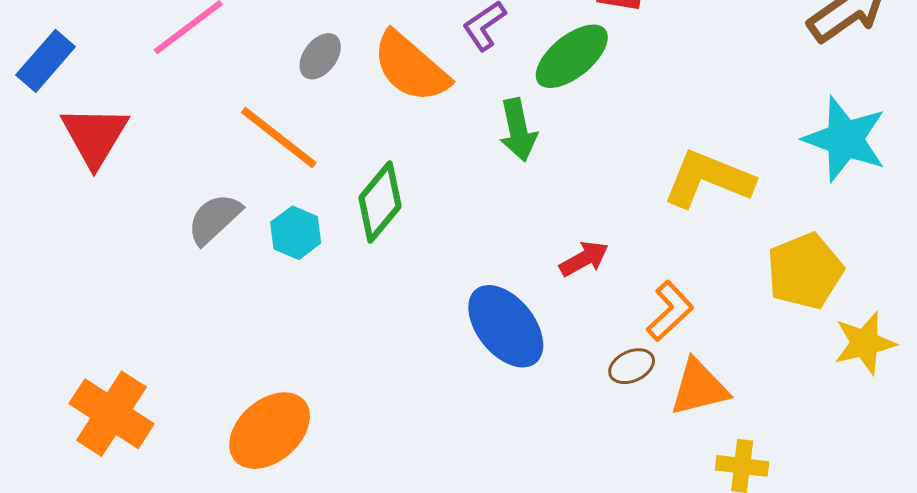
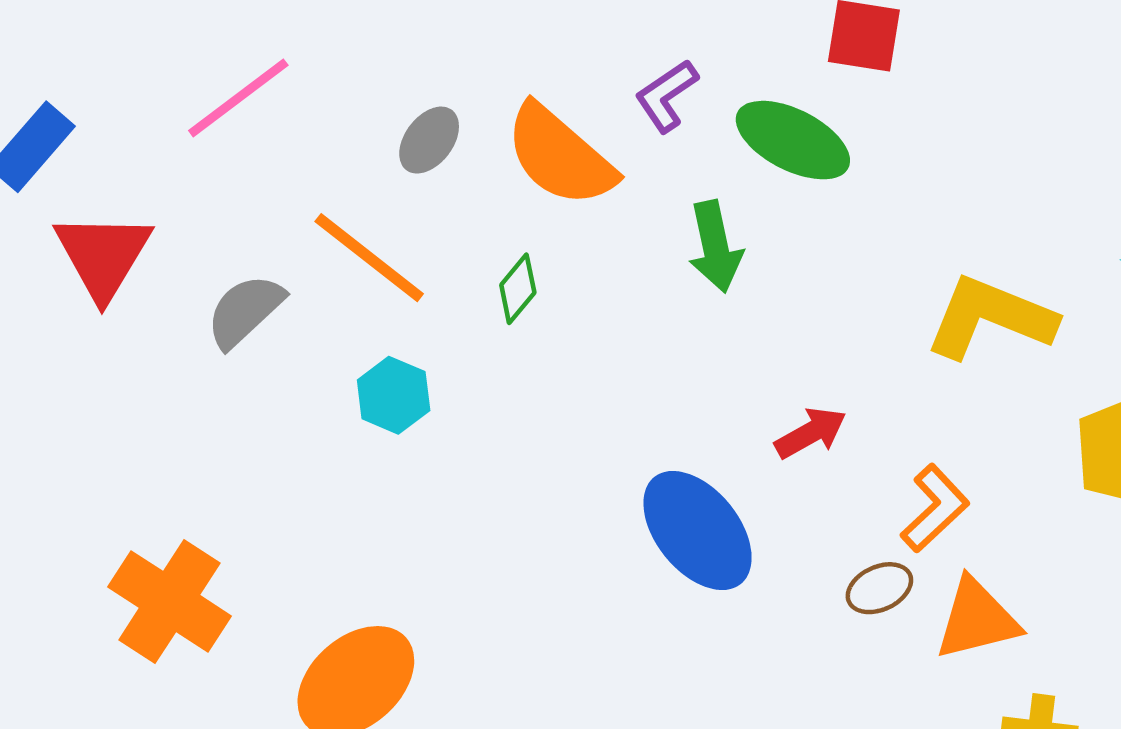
green ellipse: (572, 56) -> (793, 140), turned 66
green diamond: (380, 202) -> (518, 289), moved, size x0.6
gray semicircle: (214, 219) -> (245, 311), moved
orange cross: (112, 414) -> (170, 601), moved

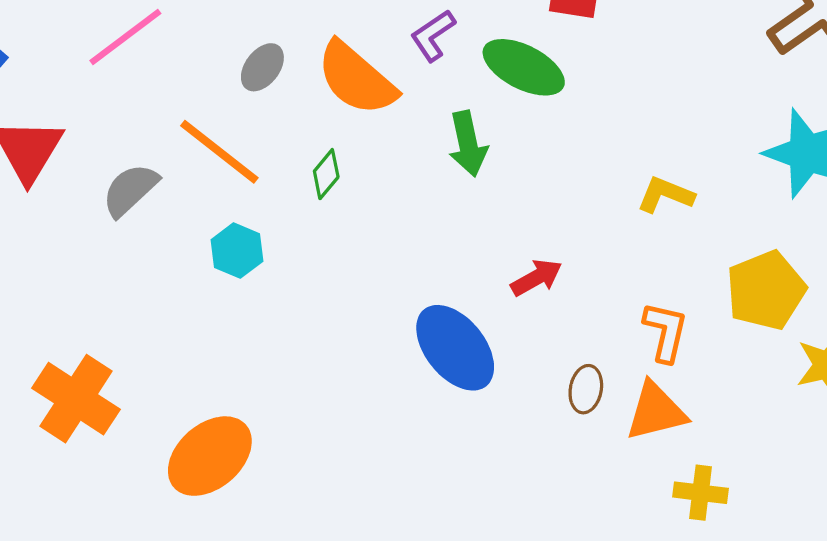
yellow L-shape: (990, 318) -> (665, 195), size x0.6
orange L-shape: (935, 508) -> (665, 332), moved, turned -34
brown ellipse: (879, 588) -> (586, 389), turned -54

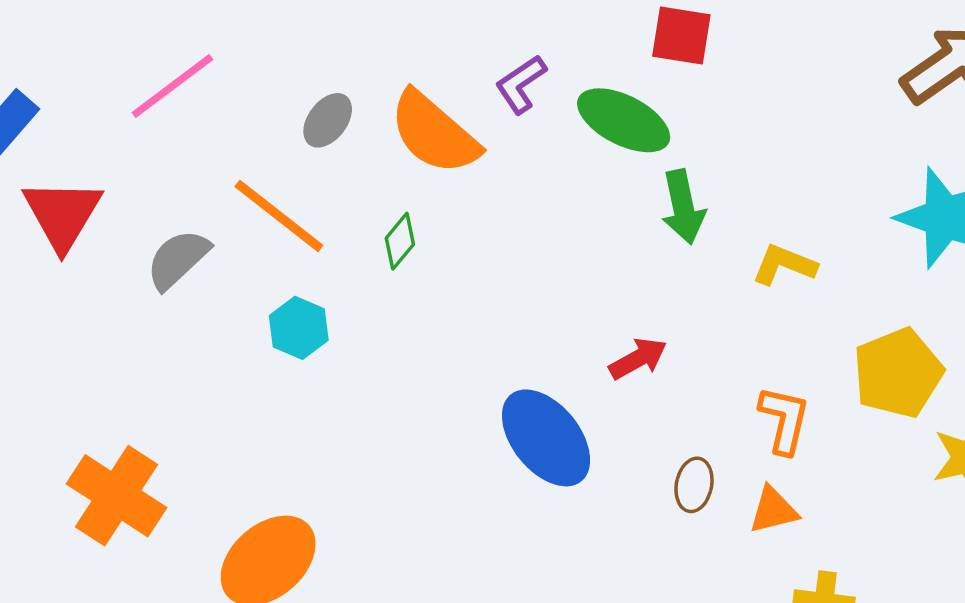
green arrow: (468, 144) -> (683, 207), moved
orange triangle: (656, 411) -> (773, 510), size x0.7

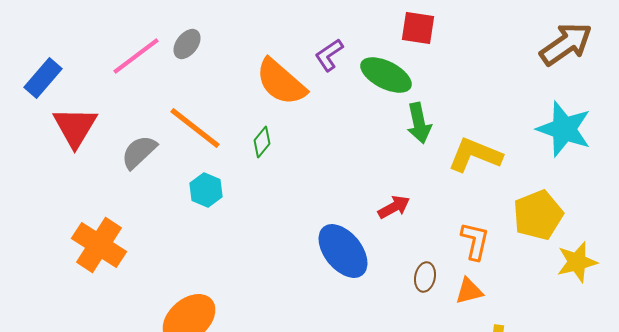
gray ellipse: (328, 120) -> (187, 44), moved
yellow L-shape: (784, 265) -> (475, 155), size x1.5
orange cross: (117, 496) -> (99, 245), moved

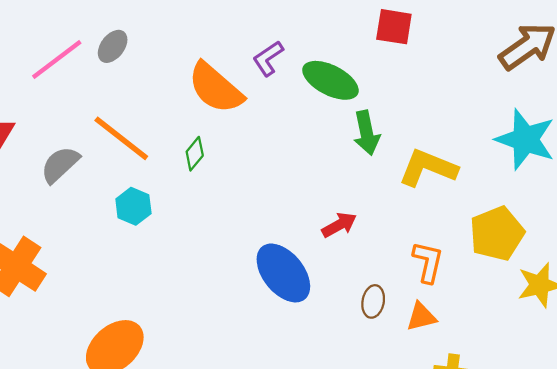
red square: (418, 28) -> (394, 27), moved

